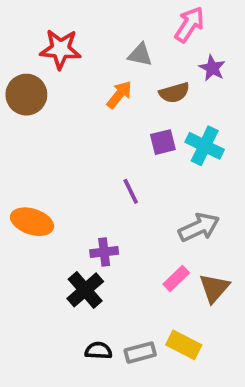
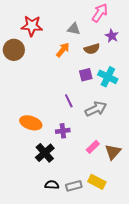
orange ellipse: (32, 222) -> (31, 123), moved
gray arrow: (199, 227) -> (96, 109), moved
purple cross: (104, 252) -> (63, 131), moved

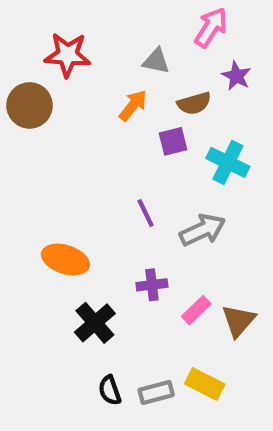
purple square: (86, 75) -> (173, 141), moved
purple cross: (63, 131) -> (152, 285), moved
black semicircle: (52, 185) -> (110, 390), turned -112

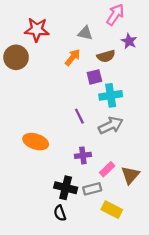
cyan cross: (228, 162) -> (111, 95), moved, turned -35
black cross: (95, 323) -> (66, 188), moved, turned -35
gray rectangle: (156, 392) -> (92, 189), moved

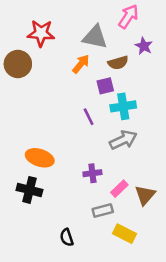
gray triangle: (85, 33) -> (95, 37), size x1.5
purple line: (79, 116) -> (89, 117), moved
black cross: (66, 188) -> (29, 190), moved

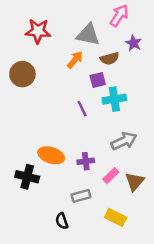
brown circle: (18, 64) -> (22, 74), moved
gray arrow: (123, 140) -> (124, 141), moved
orange ellipse: (40, 158) -> (51, 155), moved
gray rectangle: (103, 210) -> (81, 196), moved

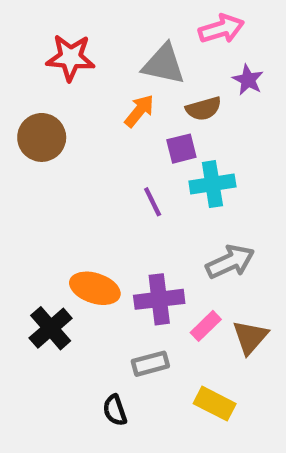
pink arrow: (119, 16) -> (221, 29), turned 40
purple cross: (86, 161) -> (159, 299), size x1.5
black cross: (27, 177) -> (51, 328), turned 35

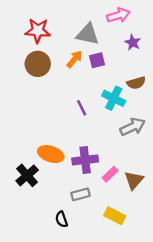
brown semicircle: (204, 109) -> (136, 83), moved
brown circle: (42, 137) -> (38, 64), moved
purple square: (181, 149) -> (97, 60), moved
cyan cross: (212, 184) -> (114, 98), turned 35
gray arrow: (230, 262) -> (133, 127), moved

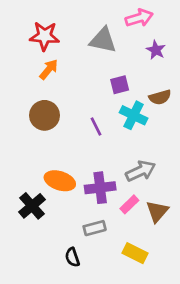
orange arrow: (74, 59) -> (49, 69), moved
purple square: (97, 60) -> (120, 85), moved
brown circle: (38, 64) -> (45, 115), moved
gray arrow: (133, 127) -> (141, 171), moved

